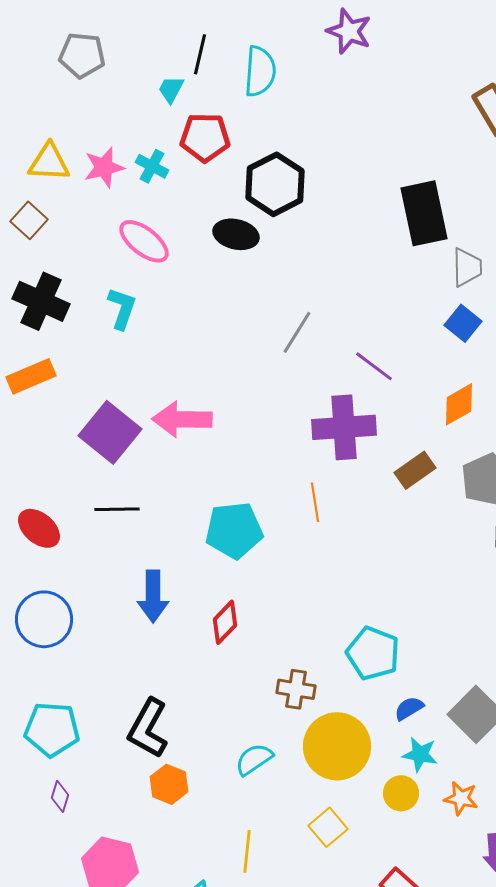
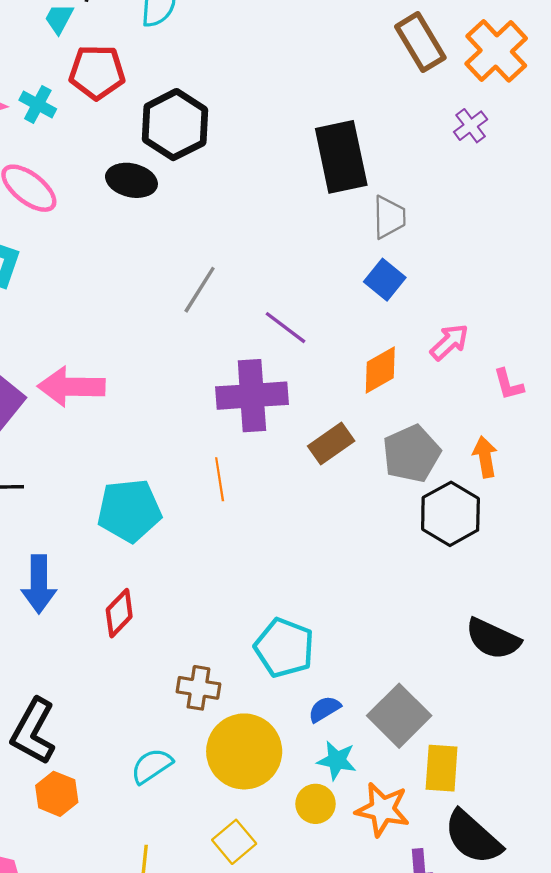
orange star: (461, 798) -> (382, 809), size x1.4

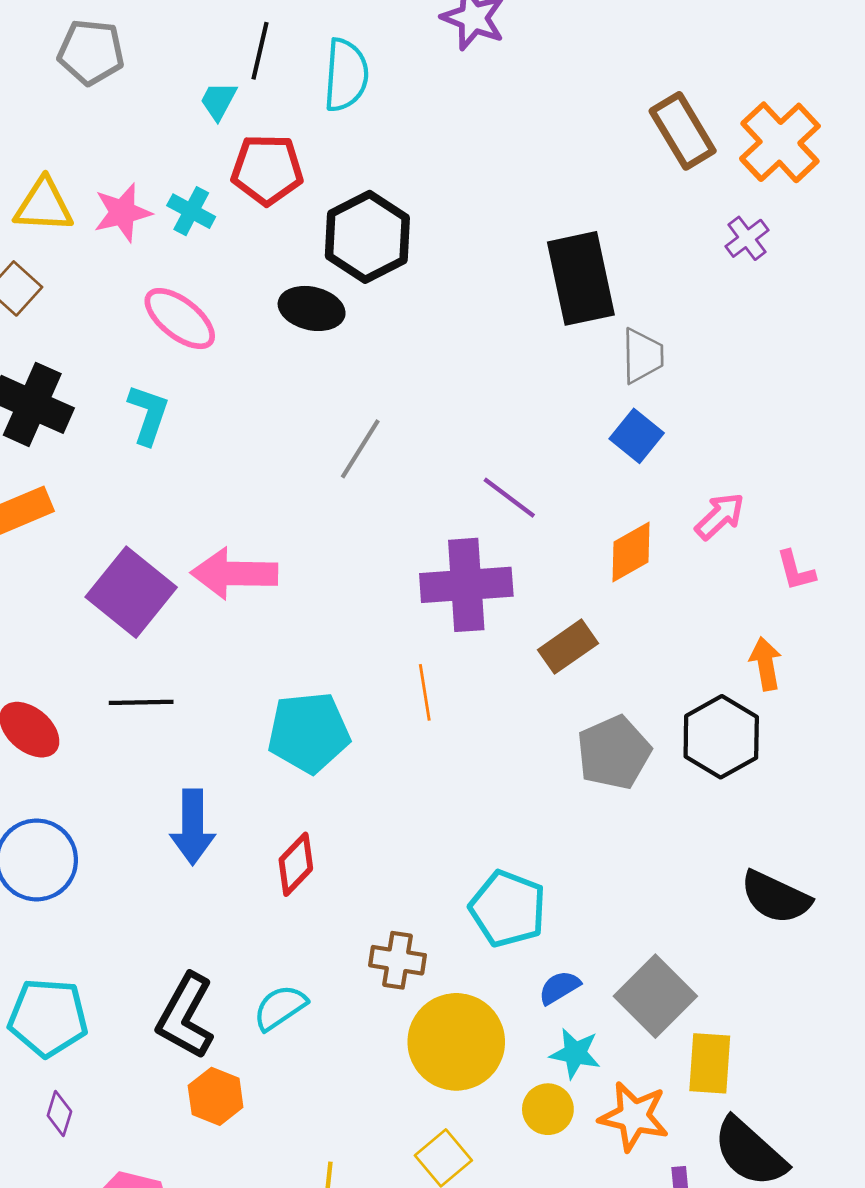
gray line: (200, 290) -> (360, 449), moved
gray pentagon: (411, 454) -> (614, 753), moved
cyan semicircle: (152, 766) -> (280, 1008), moved

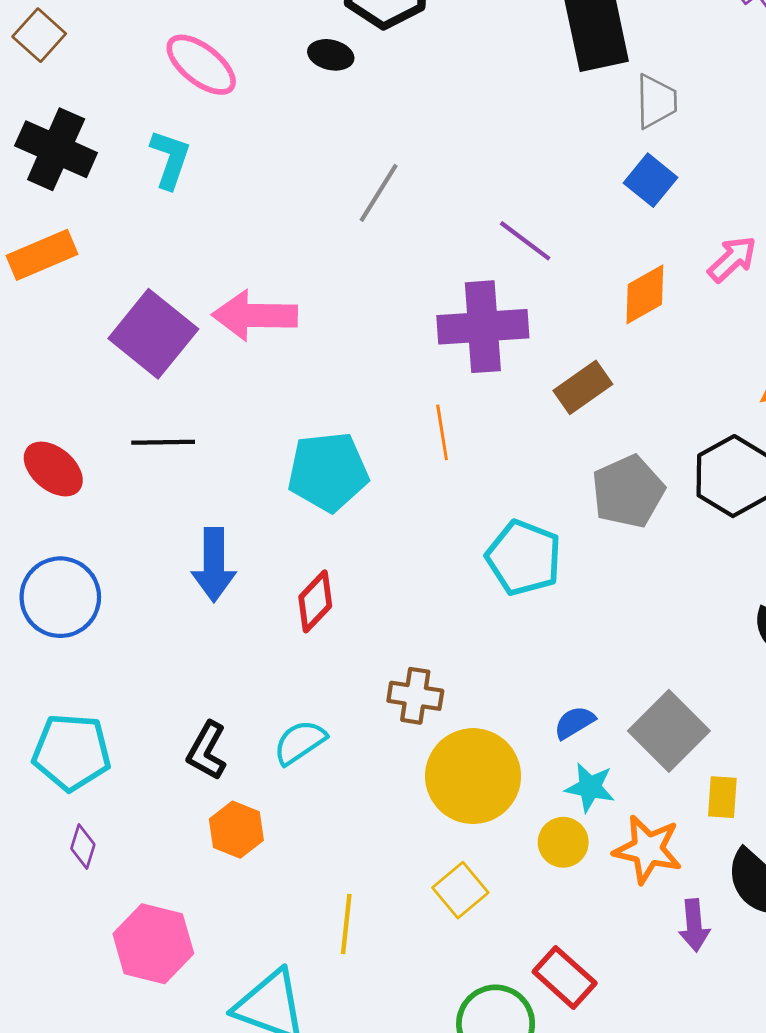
black ellipse: (312, 308) -> (331, 55), size x0.7
cyan pentagon: (508, 909) -> (524, 558), moved
black L-shape: (186, 1016) -> (207, 751), size x0.7
yellow rectangle: (710, 1063) -> (722, 797), size x0.7

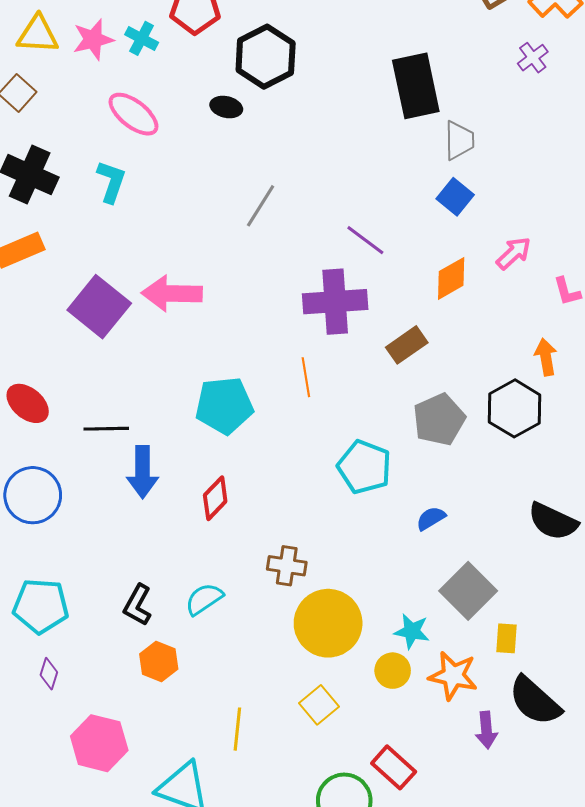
black line: (163, 442) -> (106, 429), moved
blue semicircle: (574, 723) -> (431, 518), moved

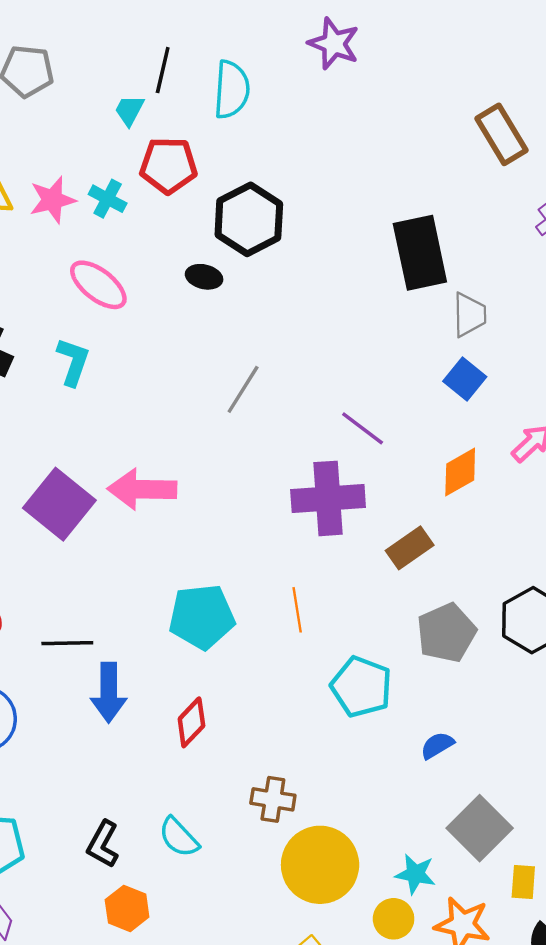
orange line: (306, 377) -> (297, 610), moved
cyan semicircle: (204, 599) -> (179, 837), turned -99

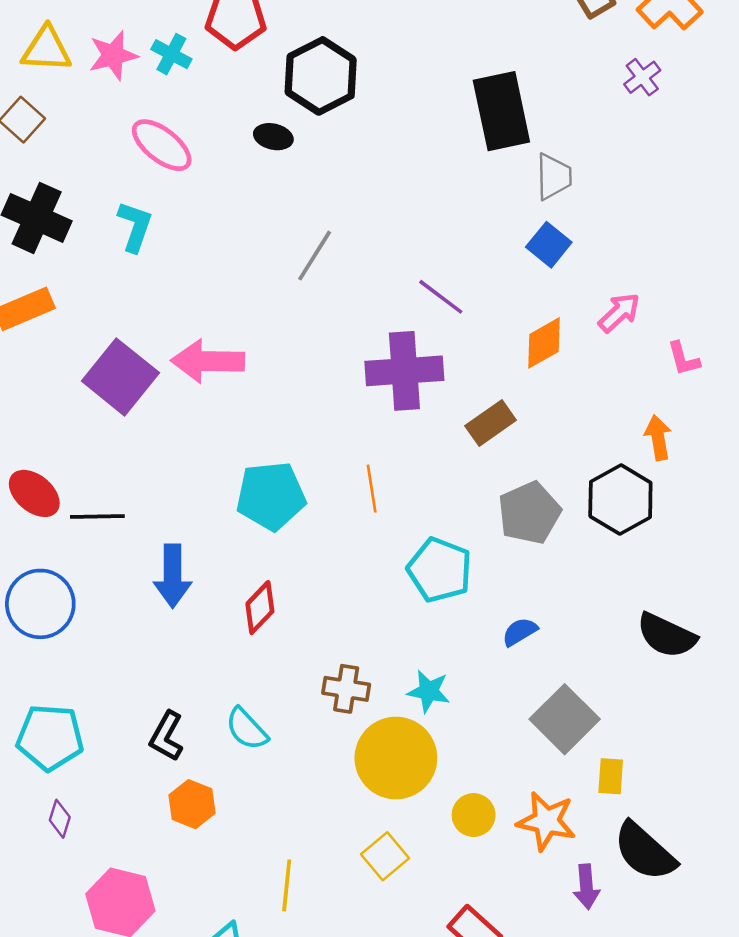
black line: (67, 643) -> (97, 516), moved
cyan star: (415, 874) -> (429, 691), moved

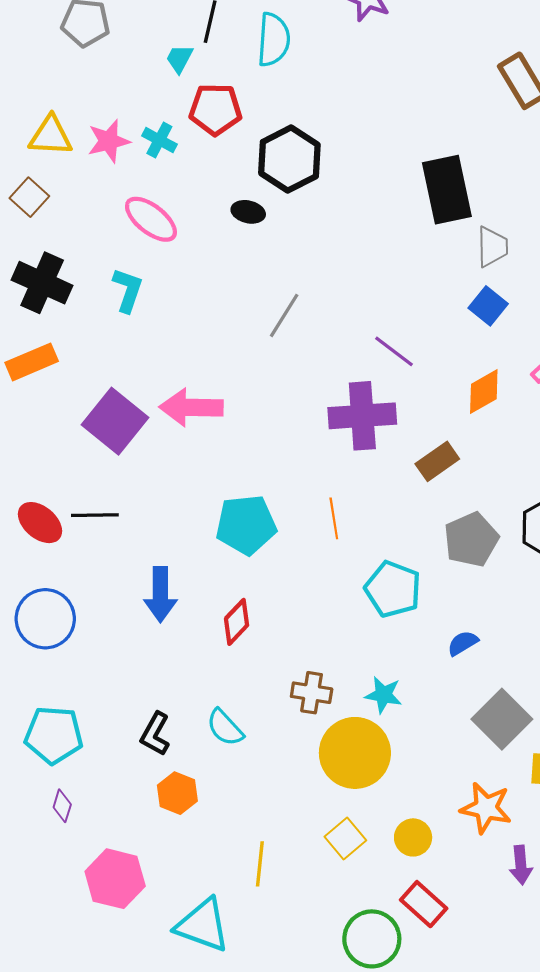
black line: (97, 516) -> (95, 515), moved
yellow circle: (474, 815) -> (413, 837), moved

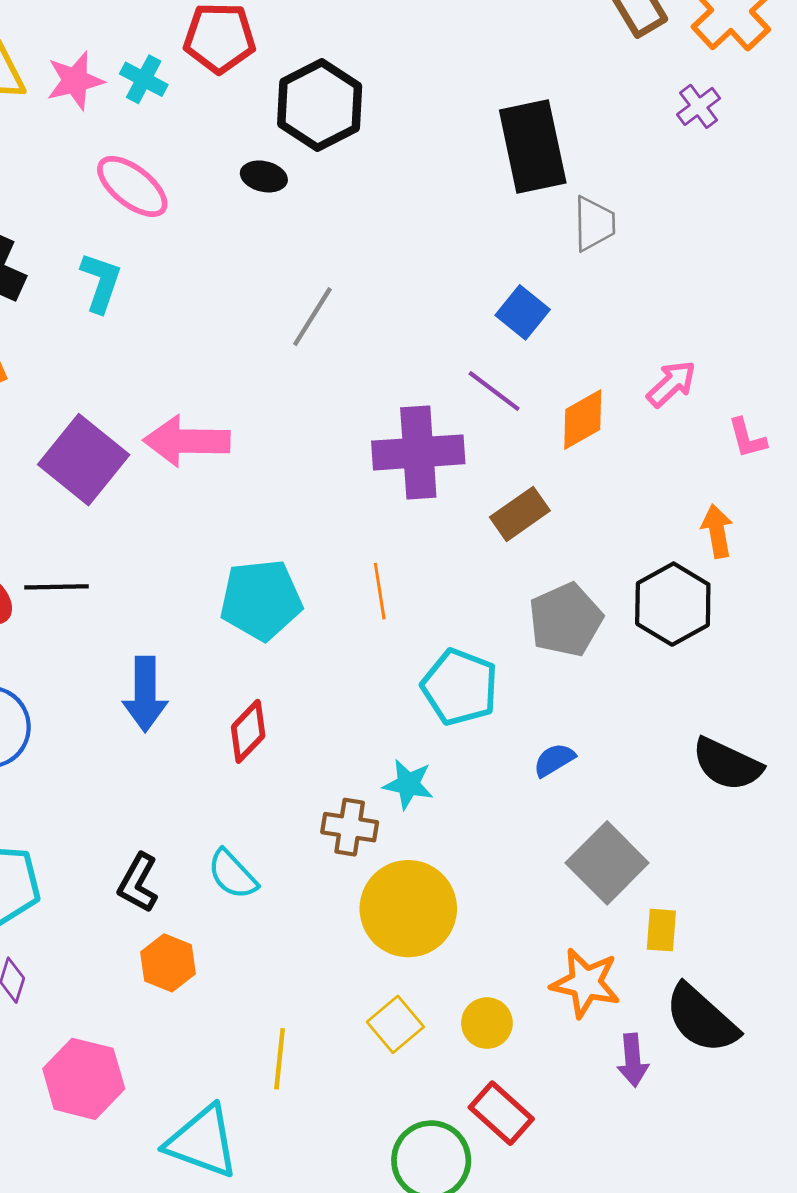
blue square: (488, 306) -> (523, 312), moved
purple line: (394, 351) -> (494, 391), moved
cyan star: (383, 695) -> (408, 784), moved

